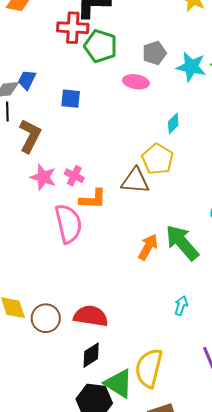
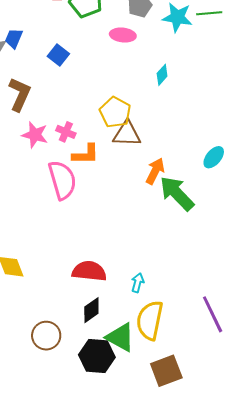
blue square: (71, 99) -> (58, 55), turned 35
yellow pentagon: (158, 159) -> (115, 112), moved
orange arrow: (148, 247) -> (155, 171), moved
cyan arrow: (181, 306) -> (138, 283), moved
brown circle: (46, 318) -> (46, 336), moved

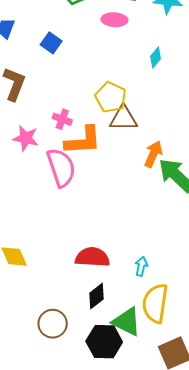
pink star: (35, 135) -> (26, 138), moved
orange L-shape: (86, 154) -> (83, 141), size x1.4

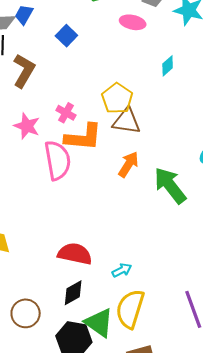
orange arrow: (153, 154) -> (128, 164), moved
cyan arrow: (141, 266) -> (122, 270), turned 42

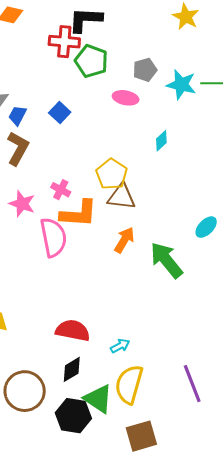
blue trapezoid: (24, 15) -> (18, 115), moved
brown circle: (26, 313) -> (25, 391), size x1.4

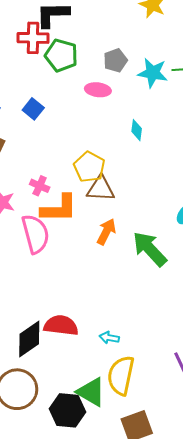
cyan diamond: (161, 141) -> (137, 130), turned -35
cyan arrow: (120, 346) -> (109, 338), turned -138
black diamond: (72, 369) -> (29, 339), moved, size x1.4

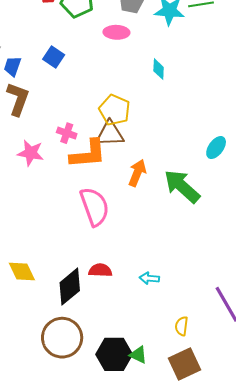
brown triangle: (101, 189) -> (110, 134), moved
pink semicircle: (35, 234) -> (95, 207), moved
red semicircle: (61, 325) -> (100, 270), size x0.7
yellow semicircle: (121, 375) -> (182, 326), moved, size x0.5
green triangle: (91, 392) -> (138, 355), moved, size x0.6

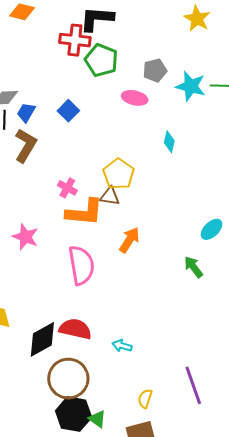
brown triangle: (110, 134) -> (110, 196), size x0.7
pink star: (31, 153) -> (25, 237), moved
green arrow: (182, 186) -> (193, 267), moved, size x0.6
red semicircle: (100, 270) -> (75, 329), size x1.4
brown circle: (62, 338) -> (68, 379), moved

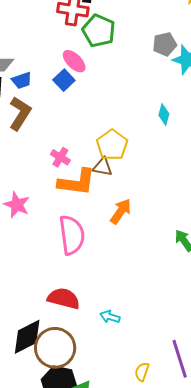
gray pentagon: (155, 70) -> (165, 44), moved
pink ellipse: (135, 98) -> (74, 61), moved, turned 30
blue trapezoid: (26, 112) -> (22, 80), turned -140
black diamond: (42, 339) -> (27, 337), moved
yellow semicircle: (145, 399) -> (142, 372), moved

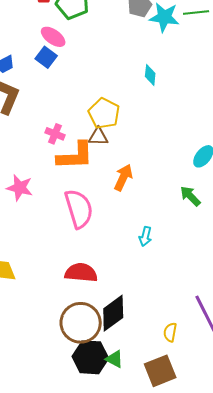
cyan arrow: (110, 317) -> (145, 236), moved, turned -84
black diamond: (27, 337) -> (113, 313), moved

